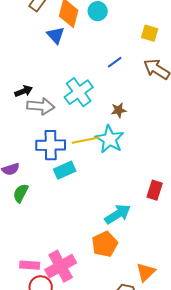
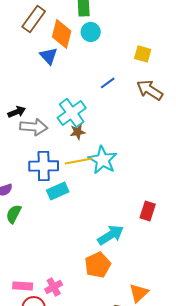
brown star: (119, 110) -> (78, 132), moved
pink cross: (61, 266) -> (54, 287), size x0.6

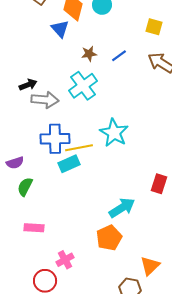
brown star: (78, 132) -> (89, 54), moved
yellow line: (79, 161) -> (79, 148), moved
pink rectangle: (23, 286) -> (34, 228), moved

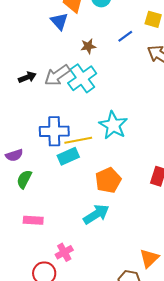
blue line: (119, 56) -> (125, 36), moved
gray arrow: (45, 100) -> (57, 75), moved, turned 140
cyan arrow: (122, 208) -> (96, 214), moved
orange pentagon: (109, 238) -> (108, 180), moved

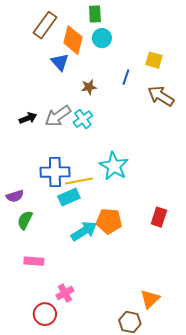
blue line: (125, 36) -> (126, 77), turned -35
cyan cross: (82, 78) -> (83, 119), size x0.7
orange pentagon: (108, 180) -> (109, 221), turned 30
cyan arrow: (96, 214) -> (84, 231), moved

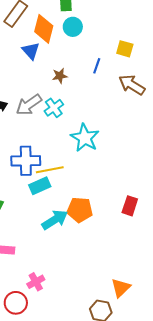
cyan star: (114, 166) -> (85, 138), moved

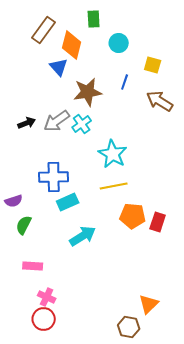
cyan circle: (73, 27) -> (119, 43), moved
brown star: (60, 76) -> (88, 92), size x1.8
yellow line: (50, 170) -> (114, 186), moved
orange pentagon: (80, 210) -> (133, 216), moved
pink cross: (36, 282) -> (47, 297), moved, turned -36

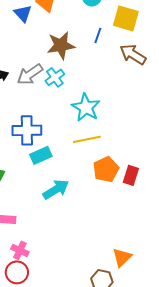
yellow square: (153, 65) -> (126, 18), size x1.5
blue triangle: (59, 67) -> (23, 13), moved
orange pentagon: (133, 216) -> (106, 169), turned -30

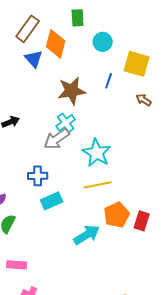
brown arrow: (133, 54) -> (144, 100), size x0.6
gray arrow: (30, 74) -> (57, 139), moved
blue cross: (27, 130) -> (38, 176), size x0.7
cyan arrow: (56, 189) -> (87, 235), moved

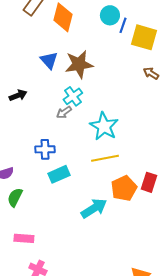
blue triangle: (34, 59) -> (49, 60), moved
blue line: (109, 81) -> (123, 25), moved
gray arrow: (57, 139) -> (64, 112), size x0.6
red rectangle: (142, 221) -> (149, 182), moved

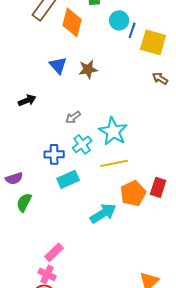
brown star: (79, 64) -> (88, 69), size x0.7
cyan cross: (73, 96) -> (82, 144), moved
pink rectangle: (24, 238) -> (54, 252), moved, turned -48

